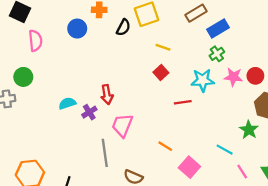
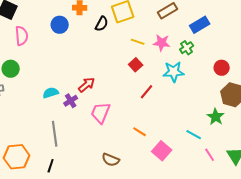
blue rectangle: (218, 29) -> (200, 25), moved
pink star: (233, 77) -> (162, 43), moved
red arrow: (107, 95) -> (87, 85), turned -120
red line: (183, 102) -> (147, 92), moved, turned -42
gray line: (105, 153) -> (55, 134), moved

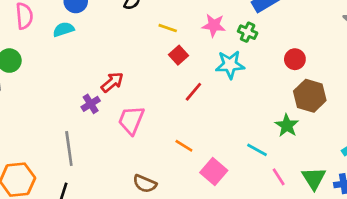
yellow line: (138, 42) -> (168, 28), moved
green cross: (187, 48) -> (248, 32), turned -32
cyan semicircle: (51, 93) -> (64, 29), moved

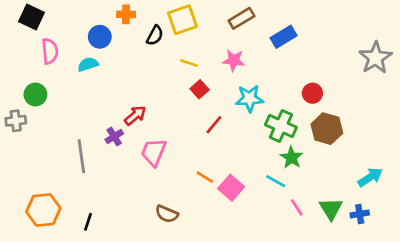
green cross: (248, 32) -> (281, 126), moved, size x1.6
green star: (287, 126) -> (291, 158), moved
gray line: (69, 149) -> (81, 156), moved
pink square: (214, 172) -> (231, 188), moved

